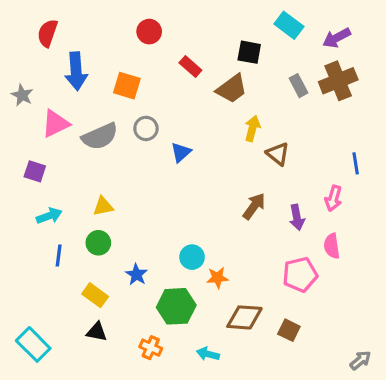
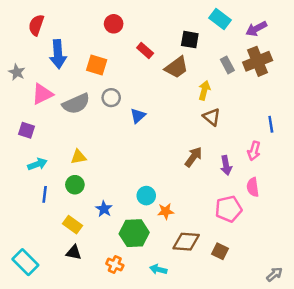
yellow arrow: (252, 128) -> (204, 90), moved

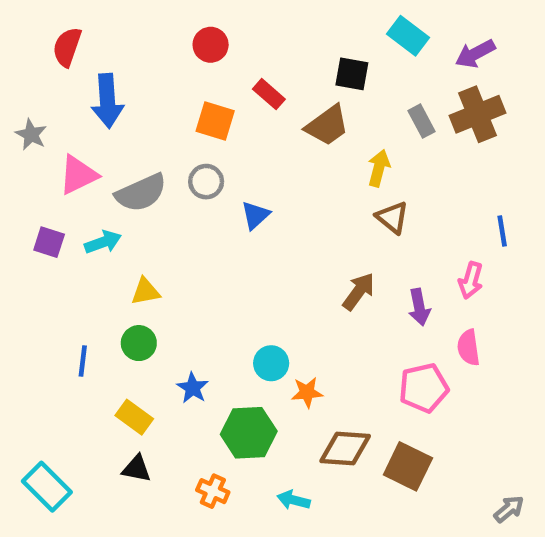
orange square: (97, 65) -> (215, 121), moved
cyan arrow: (37, 164) -> (103, 242), moved
brown square: (220, 251) -> (408, 466), size x1.5

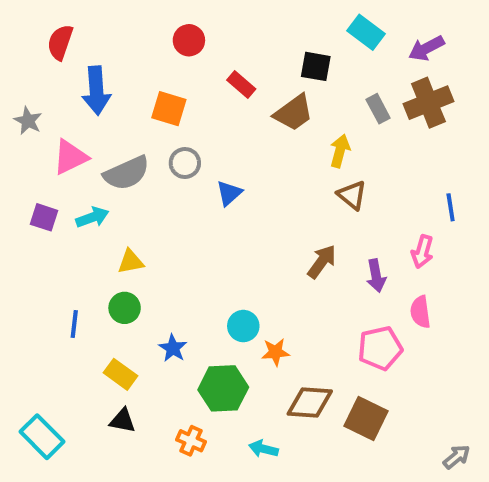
orange square: (215, 121) -> (169, 109), moved

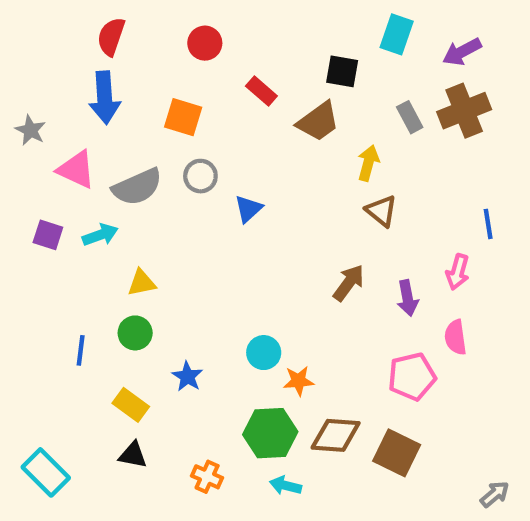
cyan rectangle: (366, 32) -> (397, 34), turned 72
red semicircle: (60, 42) -> (111, 37), moved
pink triangle: (70, 157) -> (76, 169), turned 51
green hexagon: (223, 388) -> (270, 433), moved

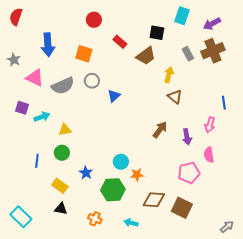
red semicircle: (111, 37) -> (16, 17), moved
cyan arrow: (100, 235) -> (42, 117), moved
green hexagon: (270, 433) -> (113, 190), moved

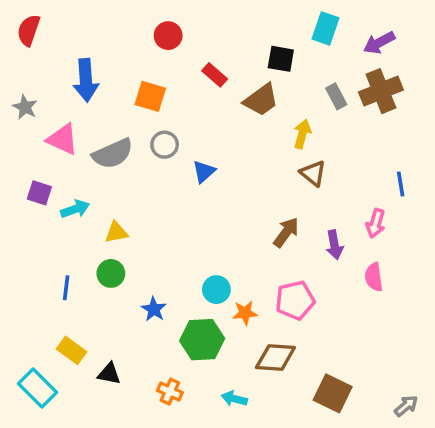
pink pentagon: (189, 173) -> (295, 300), moved
yellow rectangle: (60, 186) -> (72, 350), moved
brown square: (182, 208) -> (333, 393), moved

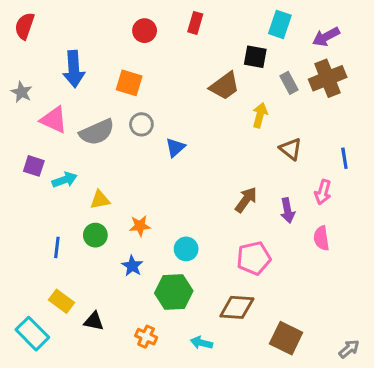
black square: (281, 59) -> (255, 57), moved
red rectangle: (215, 75) -> (195, 23), moved, turned 65
brown triangle: (313, 173) -> (291, 149), moved
orange star: (245, 313) -> (140, 226), moved

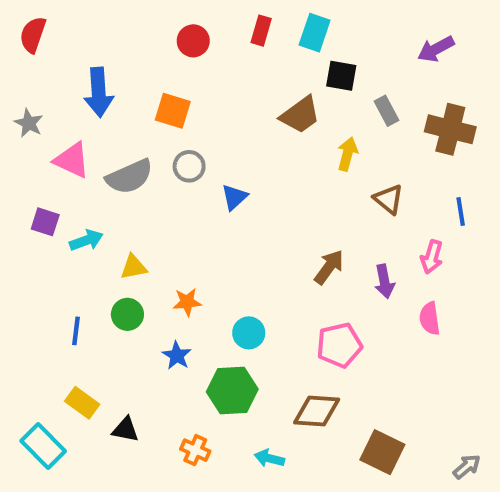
cyan rectangle: (280, 24) -> (315, 33), moved
brown cross: (328, 78) -> (450, 129), moved, turned 36

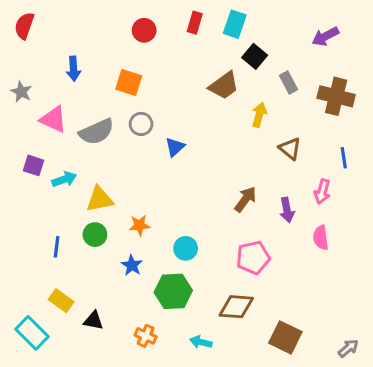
black square: (341, 76) -> (255, 56), turned 30
blue arrow: (99, 92) -> (73, 69), size x0.7
yellow triangle: (134, 267) -> (100, 199), size x1.4

